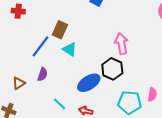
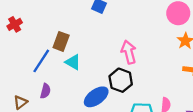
red cross: (18, 11) -> (15, 24), turned -32

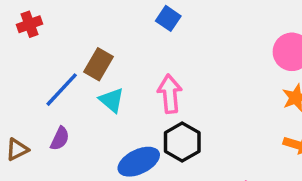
pink arrow: (129, 52) -> (170, 94), moved

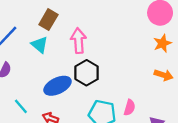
brown rectangle: (98, 64) -> (48, 20), moved

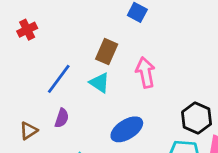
black hexagon: (87, 73) -> (197, 118), moved

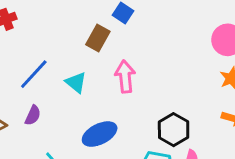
brown rectangle: (107, 52) -> (98, 38), moved

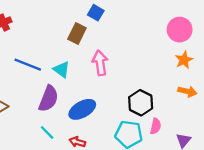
blue line: (34, 74) -> (28, 65), turned 72
purple semicircle: (33, 115) -> (48, 99), moved, size x1.6

